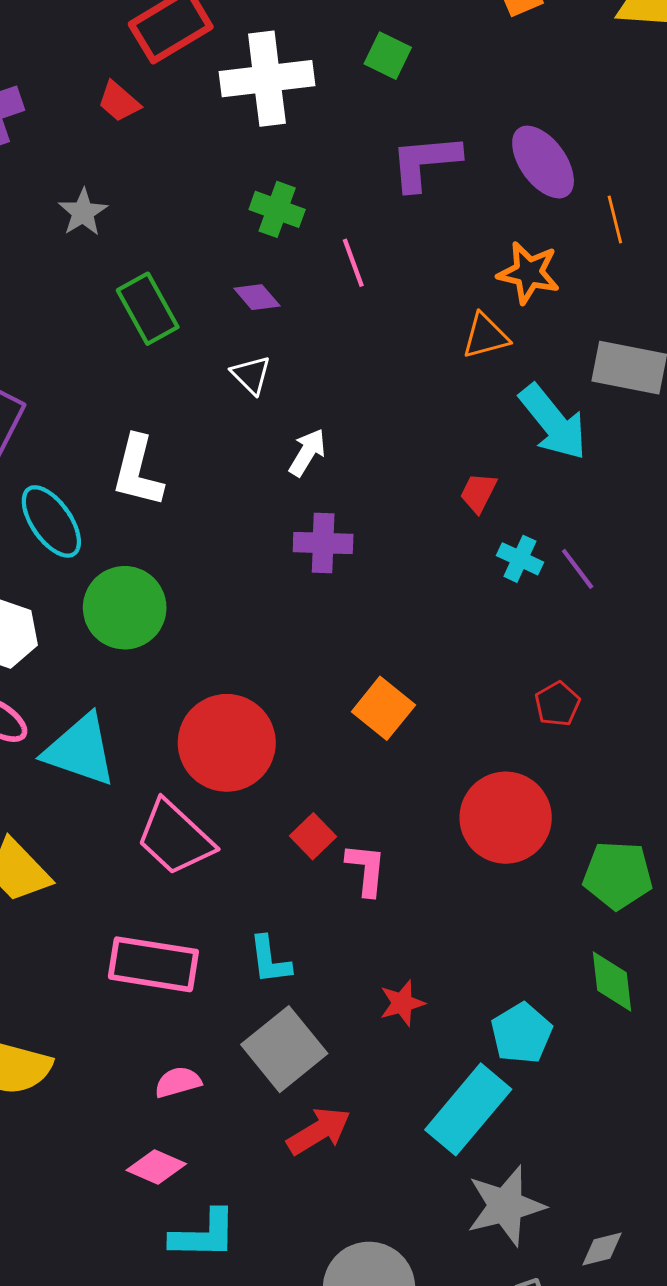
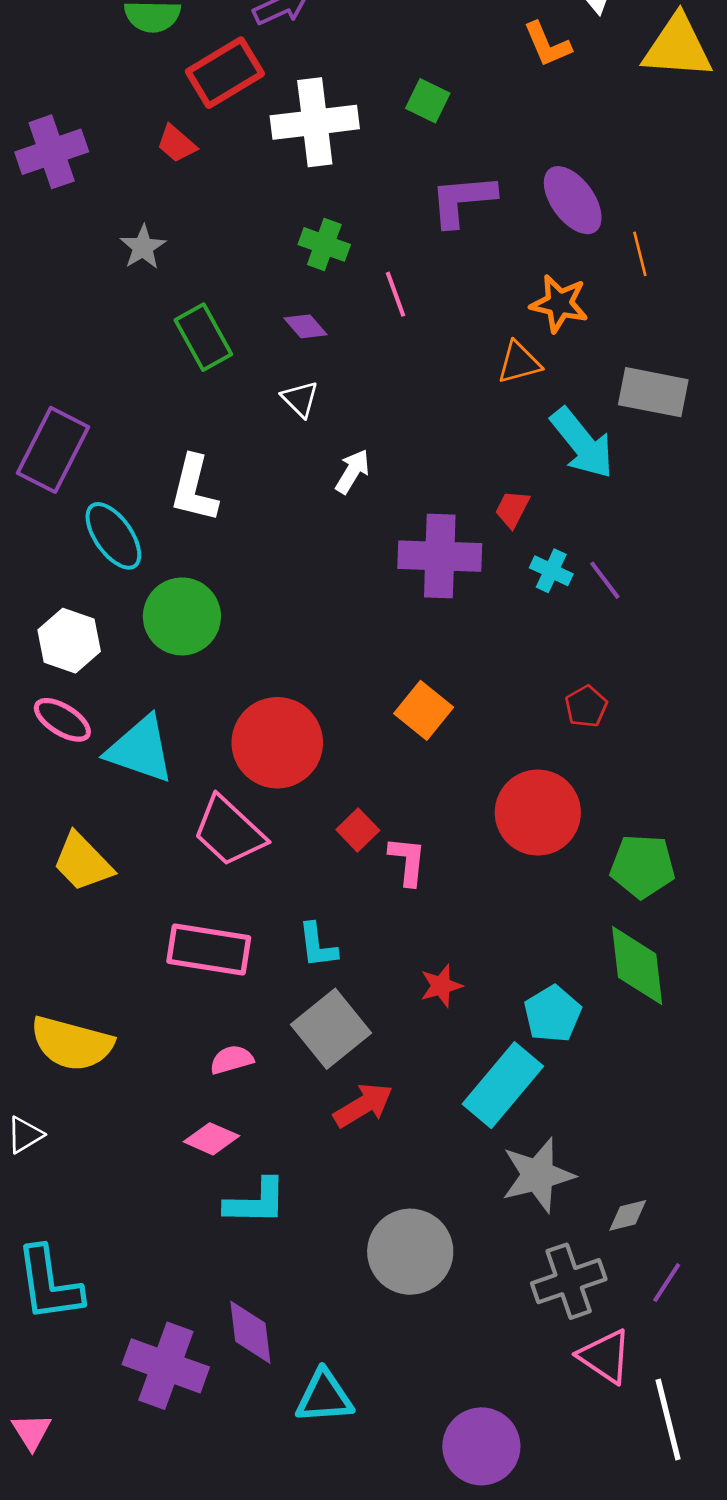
purple cross: (323, 543) -> (440, 556), moved, size x1.5
green diamond: (612, 982) -> (637, 966), size x1.4

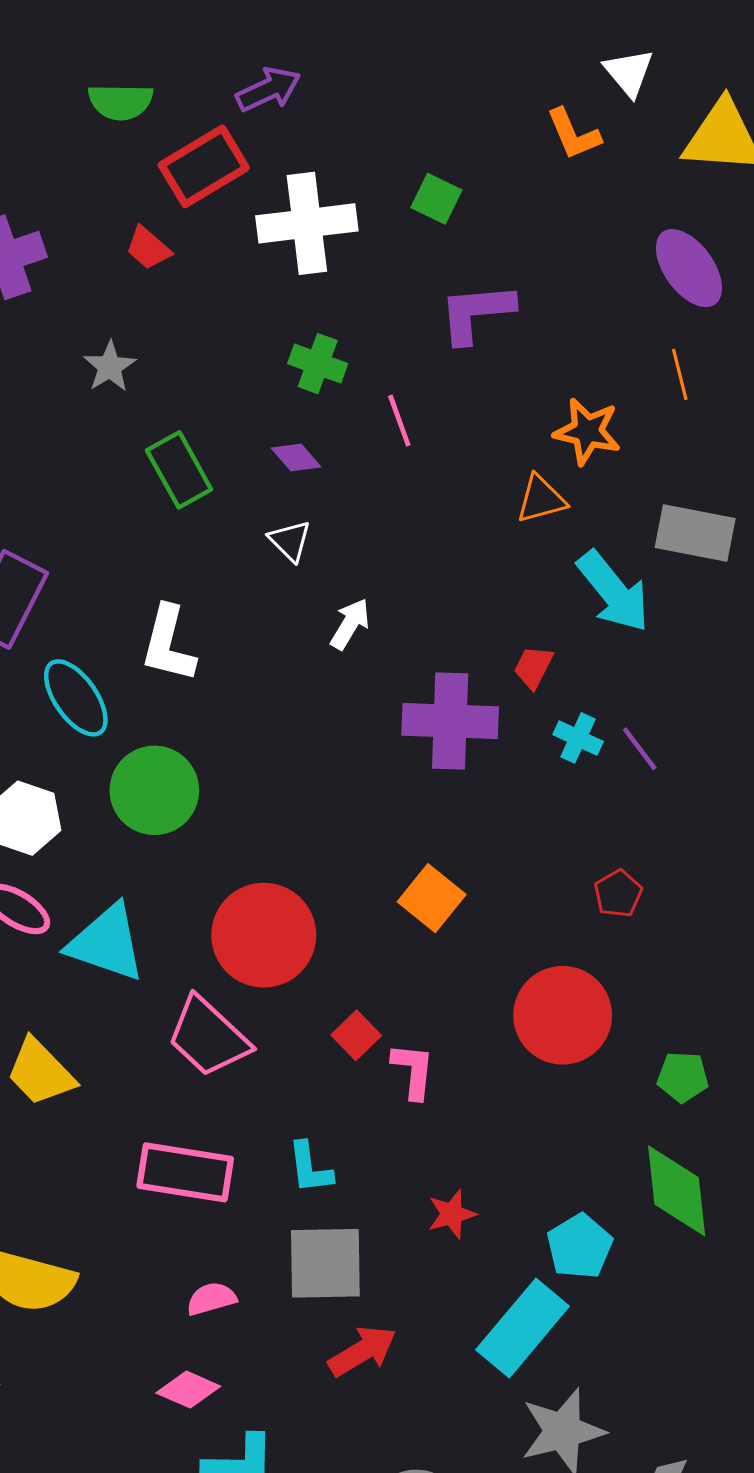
purple ellipse: (573, 200) -> (689, 268), moved
green pentagon: (643, 866) -> (683, 1077), size x0.7
gray square: (331, 1029) -> (325, 1263), turned 38

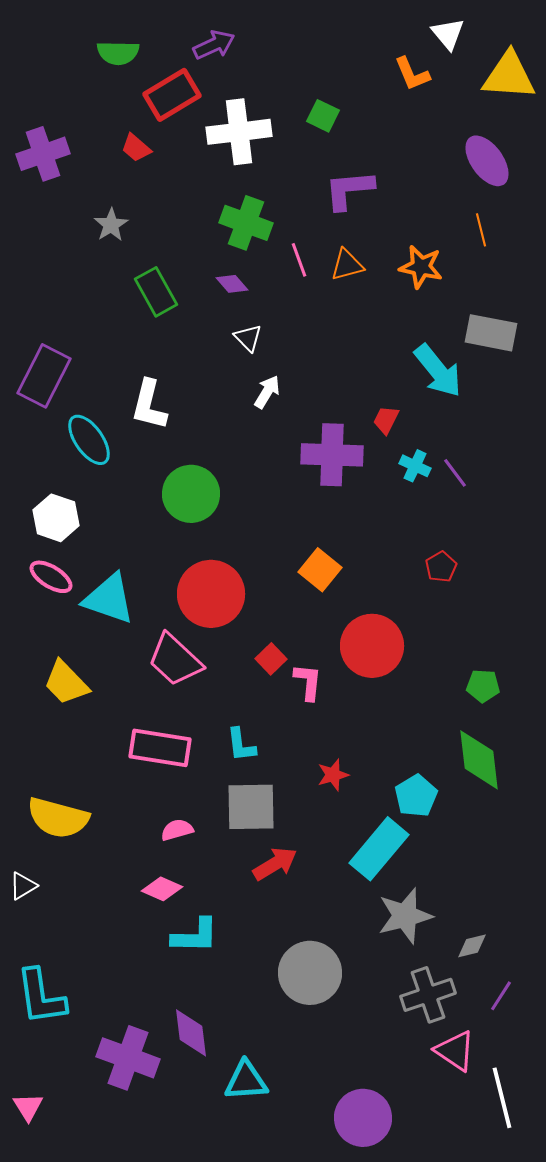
green cross: (318, 364) -> (246, 223), size x1.4
orange triangle: (541, 499) -> (347, 265), moved
white triangle: (290, 541) -> (248, 338), moved
green circle: (154, 790) -> (191, 494), moved
red circle: (563, 1015) -> (372, 646), moved

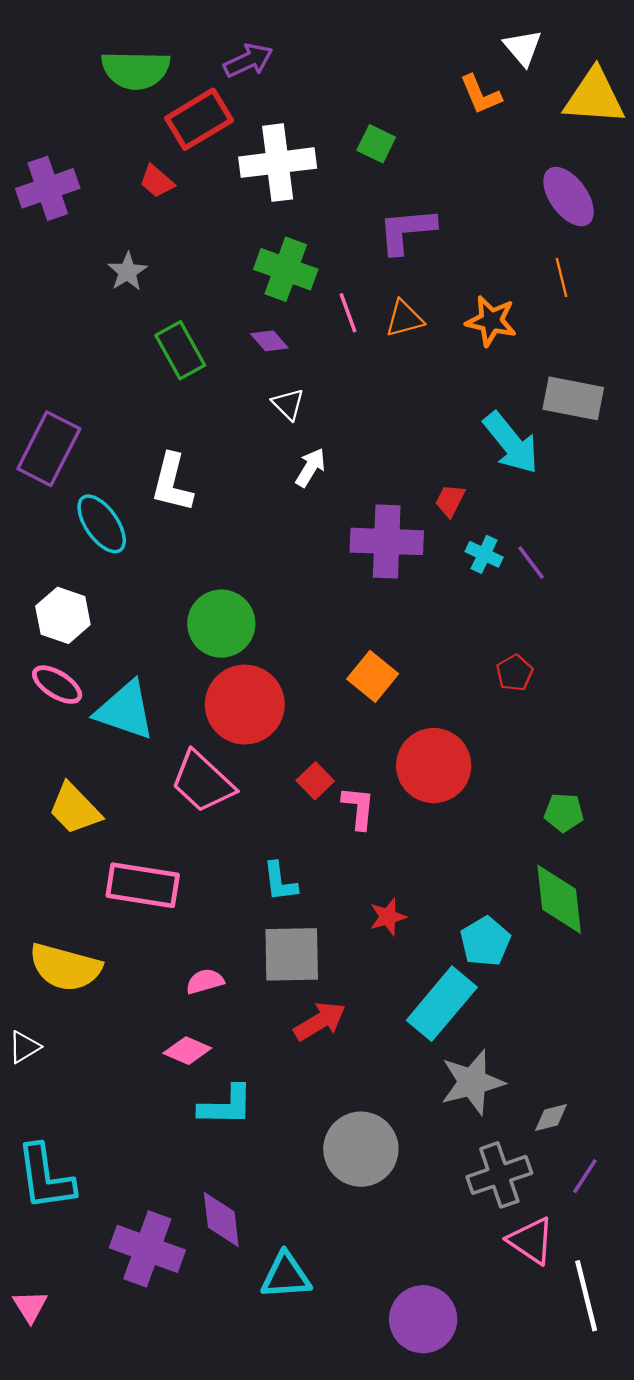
green semicircle: (118, 53) -> (136, 70), size x1.4
green circle: (191, 494) -> (221, 624), moved
pink rectangle: (160, 748) -> (143, 885), moved

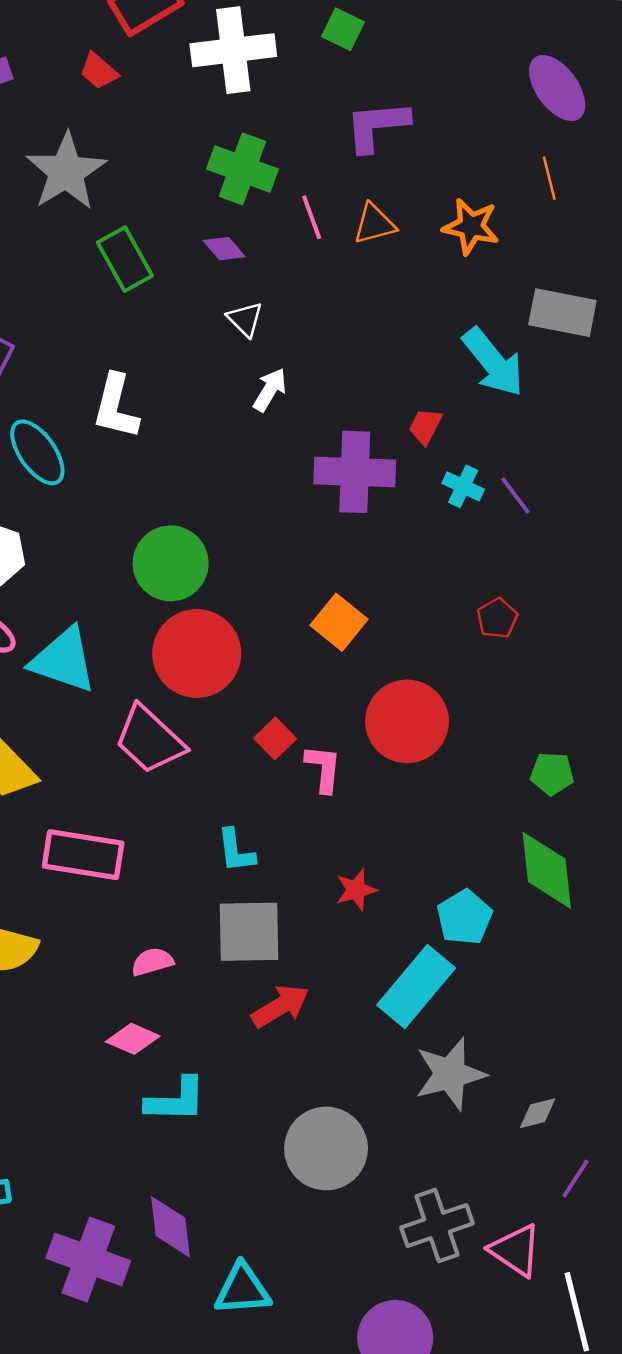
gray star: (127, 272) -> (66, 172), size x1.8
gray cross: (499, 1175) -> (437, 1226), moved

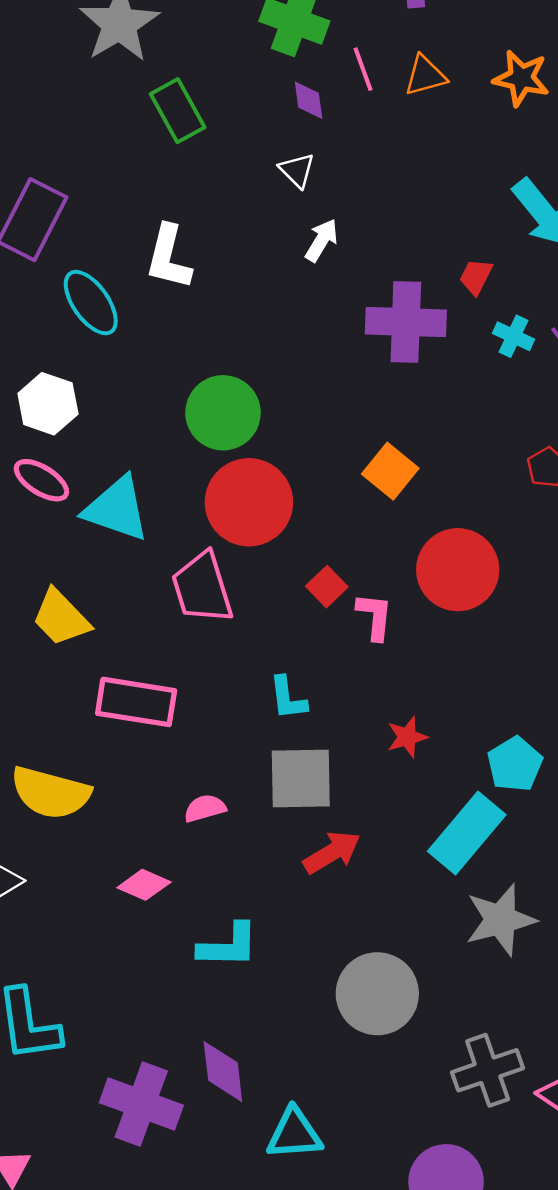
purple diamond: (224, 249) -> (309, 100), moved, turned 33
pink trapezoid: (150, 740) -> (202, 588), turned 30
pink diamond: (133, 1039) -> (144, 885), moved

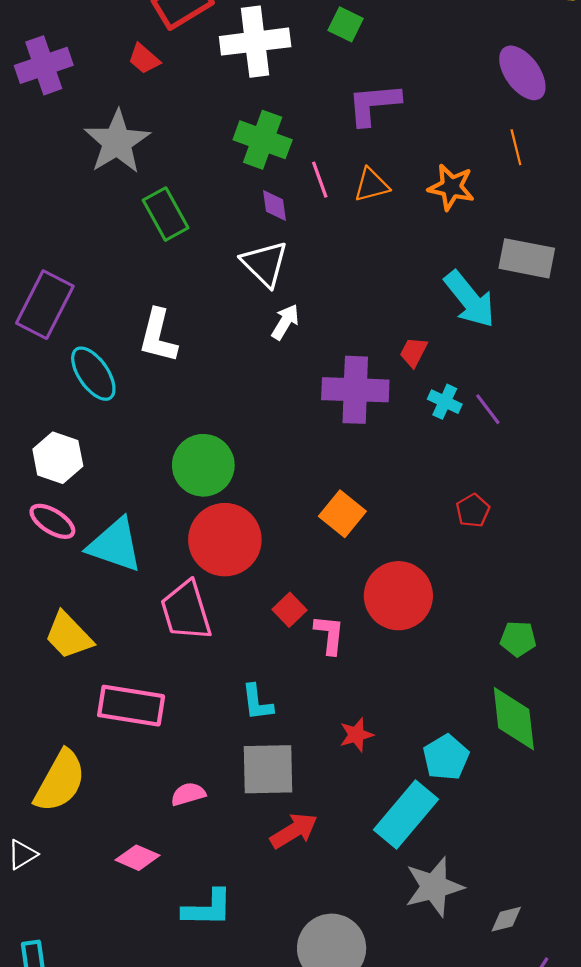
white triangle: (297, 170) -> (265, 264), size x1.6
yellow semicircle: (51, 793) -> (60, 781), turned -76

